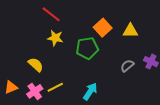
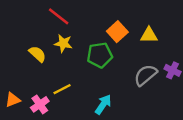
yellow semicircle: (36, 65) -> (37, 54), moved
gray semicircle: (127, 66) -> (145, 75), size x1.5
yellow line: (55, 87) -> (62, 89), moved

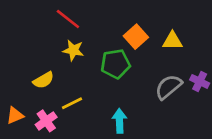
yellow semicircle: (37, 54) -> (43, 80), moved, turned 108
cyan arrow: (103, 104) -> (120, 121), turned -36

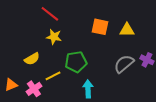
orange square: (136, 37) -> (100, 27), turned -36
green pentagon: (115, 64) -> (76, 62), moved

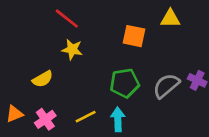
yellow triangle: (127, 30) -> (170, 19), moved
green pentagon: (76, 62) -> (125, 83), moved
yellow line: (53, 76) -> (86, 117), moved

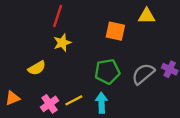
red line: (67, 19) -> (58, 16), turned 70
yellow star: (72, 49) -> (62, 43), turned -30
pink cross: (45, 119) -> (50, 104), moved

